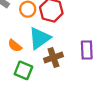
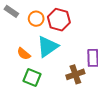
brown cross: (53, 57) -> (75, 74), moved

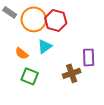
orange circle: (36, 19) -> (34, 19), size x1.6
cyan triangle: (47, 47) -> (45, 46), size x0.7

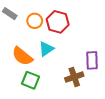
orange circle: (34, 19) -> (35, 21), size x0.6
orange semicircle: (22, 53) -> (22, 56), size x1.5

